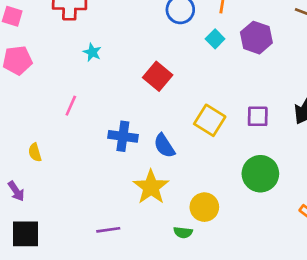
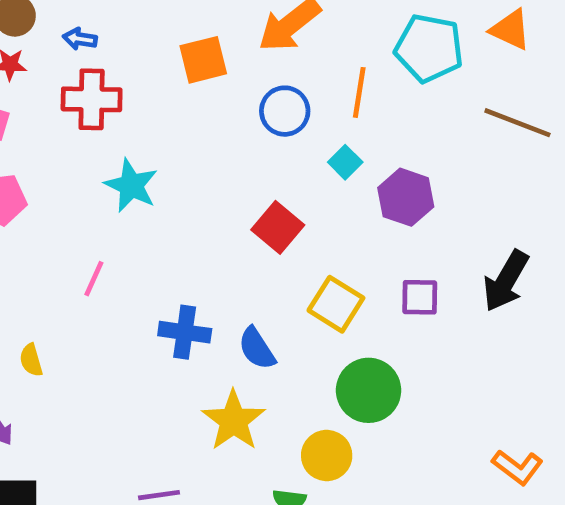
purple hexagon: (256, 38) -> (406, 197), moved
cyan star: (92, 52) -> (131, 186), size x1.6
red square: (158, 76) -> (278, 227), moved
green circle: (260, 174) -> (369, 390), moved

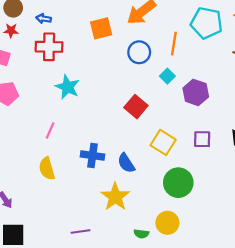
yellow semicircle: (31, 360) -> (47, 169), moved, size x1.5
yellow circle: (327, 456) -> (167, 223), moved

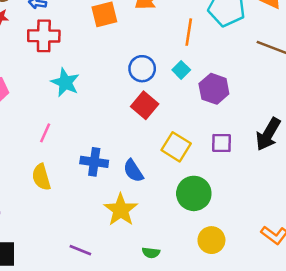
blue circle: (139, 52) -> (142, 69), moved
yellow circle: (167, 223) -> (211, 240), moved
purple line: (81, 232) -> (80, 250), turned 30

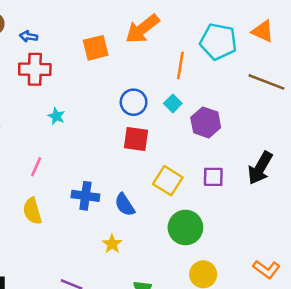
cyan star: (65, 83) -> (56, 116), size x0.6
red square: (145, 105) -> (136, 139), turned -32
yellow star: (121, 210) -> (112, 244), size x0.6

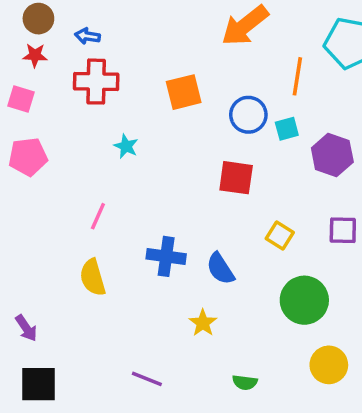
orange square: (96, 48) -> (184, 92), moved
blue circle: (134, 102) -> (248, 115), moved
cyan square: (173, 103) -> (287, 129), turned 30
yellow square: (168, 181) -> (280, 235), size x0.7

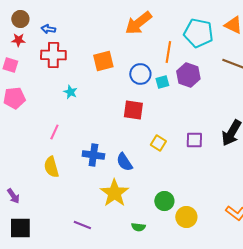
purple hexagon: (332, 155) -> (188, 75), moved
green circle: (304, 300) -> (164, 201), moved, size x0.7
yellow star: (203, 323) -> (114, 193), size x1.8

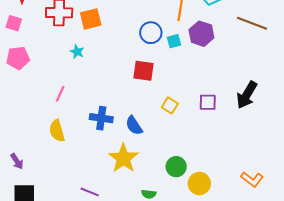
orange square: (103, 61) -> (91, 19), moved

